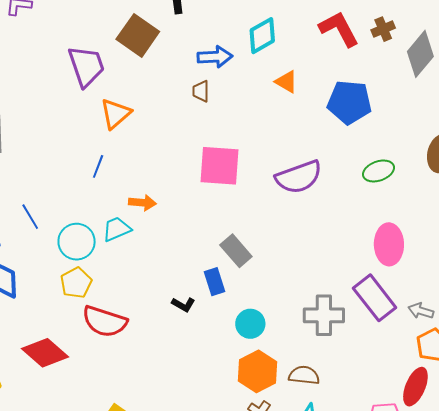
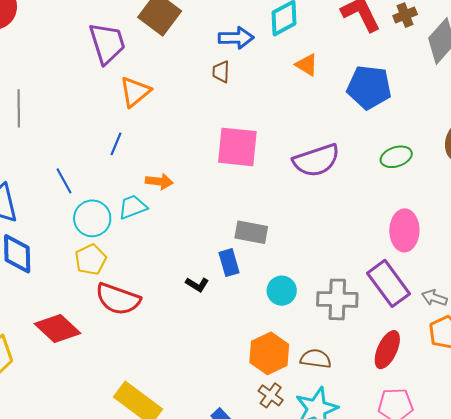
blue line: (30, 217) -> (64, 181), moved
gray rectangle: (236, 251) -> (251, 232), turned -40
cyan circle: (250, 324) -> (282, 291), moved
red ellipse: (415, 387) -> (387, 350), moved

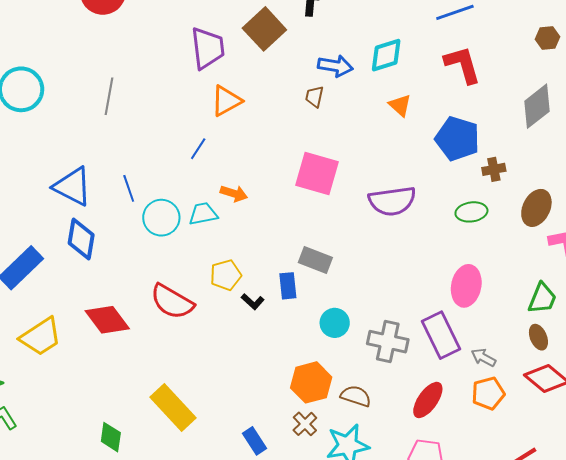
brown cross: (405, 15) -> (494, 169), moved
blue line: (64, 181) -> (129, 188), moved
yellow pentagon: (91, 260) -> (226, 275), moved

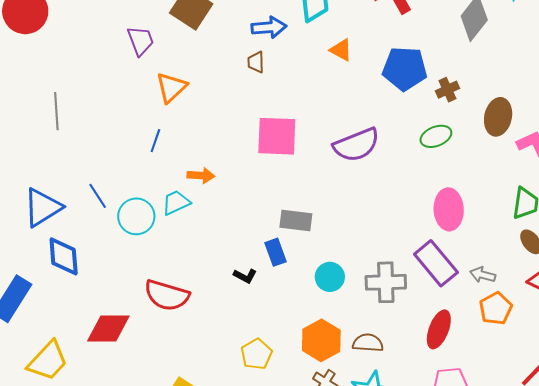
purple trapezoid: (208, 48) -> (141, 41), size x0.7
blue triangle: (73, 186) -> (43, 207), turned -45
yellow pentagon: (226, 275) -> (256, 354), moved
red diamond: (107, 320) -> (108, 328), turned -39

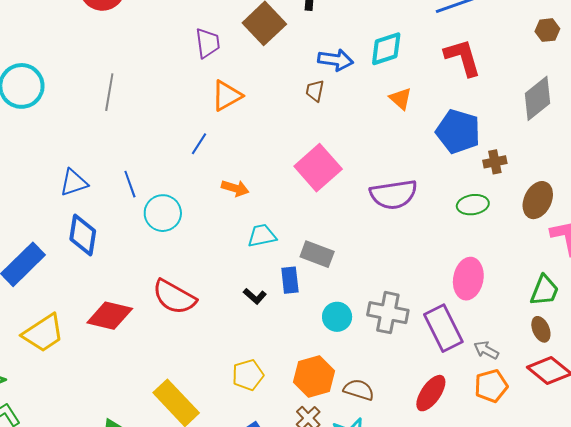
pink square: (277, 136) -> (318, 168), turned 33
cyan trapezoid: (176, 203) -> (262, 236), moved
blue triangle: (43, 207) -> (74, 183), size x0.7
gray cross: (386, 282) -> (388, 313), moved

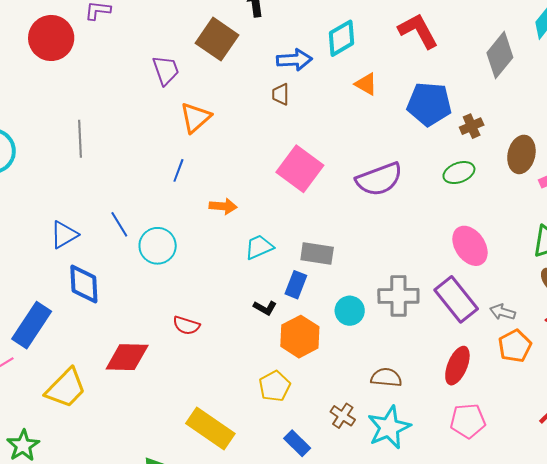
pink ellipse: (468, 279) -> (470, 246), turned -33
blue rectangle: (290, 280) -> (296, 285), turned 40
red semicircle: (174, 297) -> (186, 325), size x0.6
orange hexagon: (314, 377) -> (300, 337), moved

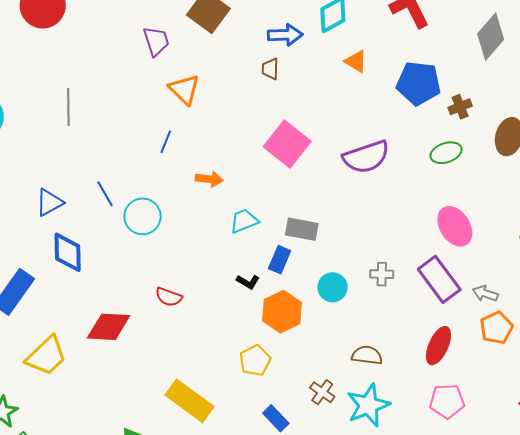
orange triangle: (195, 118) -> (184, 89), turned -36
gray cross: (398, 296) -> (382, 274), size x0.6

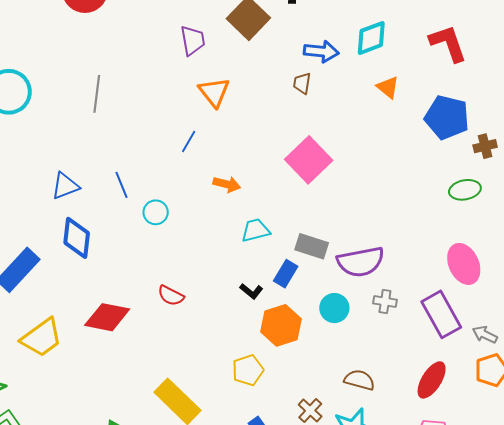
purple semicircle: (366, 157) -> (361, 262), moved
cyan circle: (143, 216) -> (156, 212), size x0.7

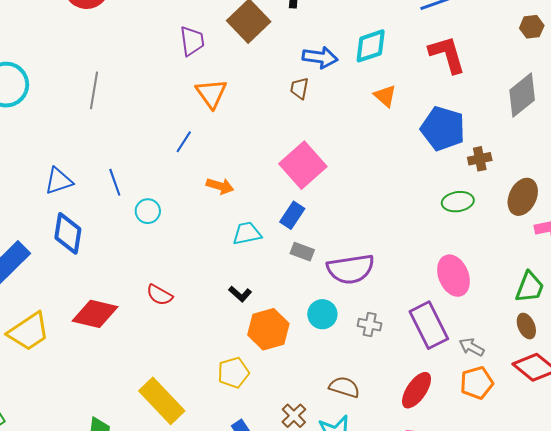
gray rectangle: (312, 246) -> (302, 252), size x0.7
blue rectangle: (286, 274) -> (292, 215), moved
gray cross: (385, 302) -> (370, 325), moved

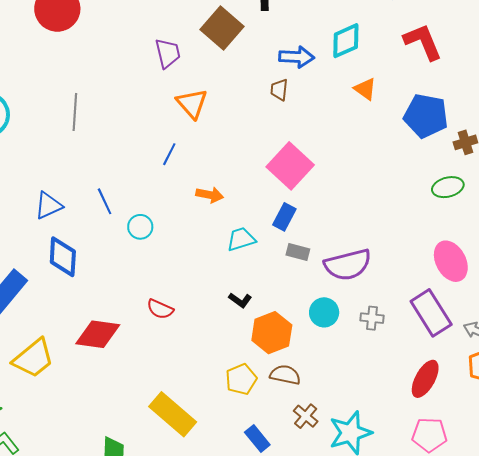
brown semicircle: (344, 387) -> (285, 375), moved

